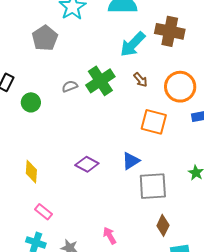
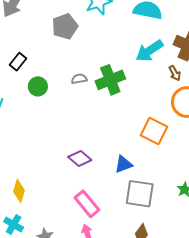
brown arrow: (140, 80) -> (175, 73), moved
yellow diamond: (31, 172) -> (19, 191), moved
pink rectangle: (44, 212) -> (87, 204), moved, size x1.5

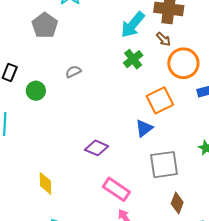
green cross: (110, 80) -> (133, 59), moved, size x0.7
orange square: (154, 131) -> (160, 100), turned -36
blue triangle: (123, 164) -> (144, 128), moved
yellow diamond: (19, 191) -> (45, 183), moved

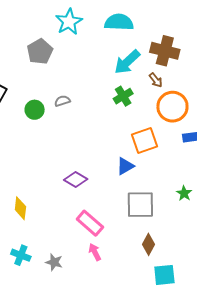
green circle: (36, 91) -> (35, 110), moved

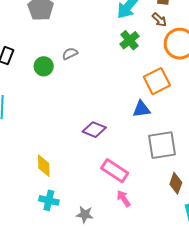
blue triangle: (125, 166) -> (141, 109), turned 30
cyan cross: (21, 255) -> (49, 200), moved

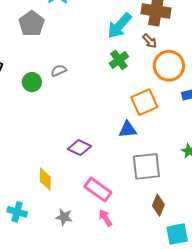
yellow diamond: (44, 166) -> (45, 179), moved
cyan cross: (49, 200) -> (17, 212), moved
gray star: (85, 214) -> (64, 217), moved

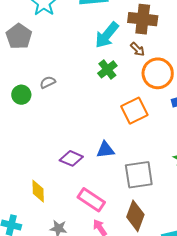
blue triangle: (128, 129) -> (105, 150), moved
brown diamond: (158, 205) -> (135, 216), moved, size x1.4

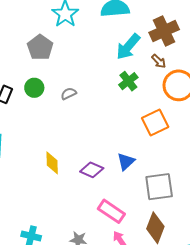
brown cross: (143, 19) -> (164, 31), turned -32
green circle: (21, 95) -> (34, 88), moved
blue triangle: (105, 150) -> (126, 161), turned -36
yellow diamond: (38, 191) -> (52, 163), moved

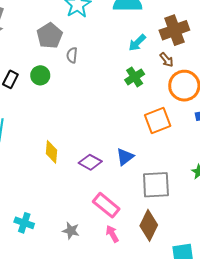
cyan arrow: (128, 47) -> (137, 43), size x0.7
gray semicircle: (69, 94) -> (72, 55), moved, turned -63

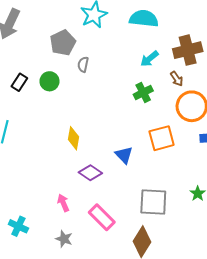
yellow diamond: (51, 152) -> (74, 138), moved
blue triangle: (125, 157) -> (124, 155), moved, turned -42
pink arrow: (112, 234) -> (63, 203), moved

